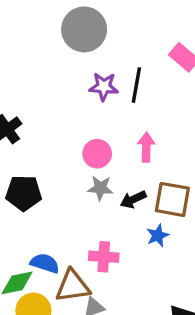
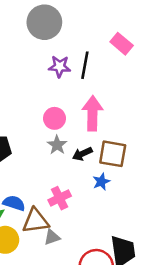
pink arrow: (146, 147) -> (92, 113), size x1.5
gray star: (100, 188) -> (57, 145), turned 30
pink cross: (104, 257) -> (60, 198), turned -30

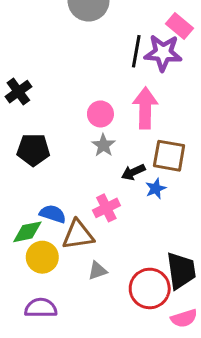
purple star: (60, 66) -> (163, 53), moved, size x1.4
black arrow: (82, 154) -> (133, 172), moved
gray triangle: (52, 237) -> (97, 271), moved

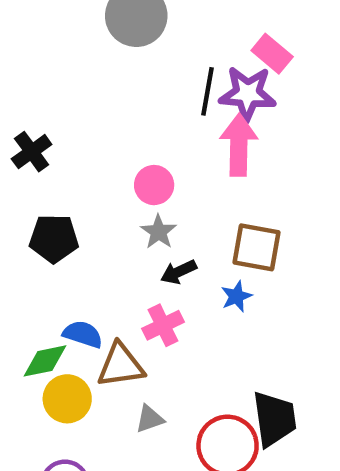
pink arrow: (145, 108) -> (239, 145), moved
black arrow: (133, 172) -> (179, 272), moved

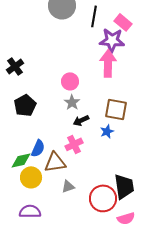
black line: (208, 91) -> (94, 16), moved
black pentagon: (54, 238) -> (25, 105), turned -30
blue semicircle: (83, 334) -> (38, 148), turned 96

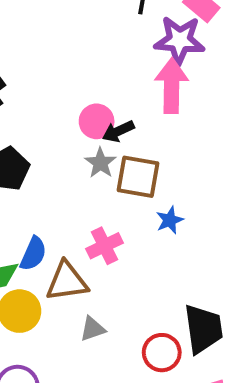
brown square: (116, 109) -> (138, 177), moved
black arrow: (81, 120) -> (118, 131), moved
red circle: (103, 198) -> (162, 353), size x0.7

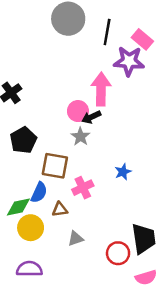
pink arrow: (172, 86) -> (101, 89), moved
brown square: (138, 177) -> (55, 166), moved
brown triangle: (67, 281) -> (60, 209), size x0.6

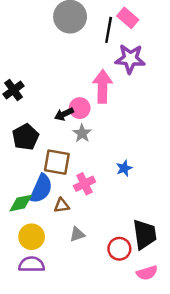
pink rectangle: (142, 39) -> (128, 18), moved
black arrow: (91, 117) -> (64, 114), moved
blue semicircle: (39, 192) -> (41, 189), size x1.4
yellow circle: (31, 228) -> (32, 237), moved

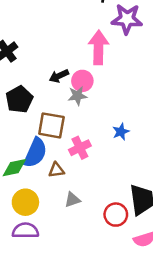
pink circle: (80, 108) -> (82, 81), moved
gray star: (82, 133) -> (77, 96), turned 30

